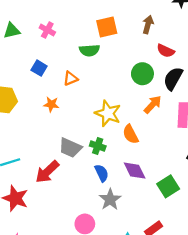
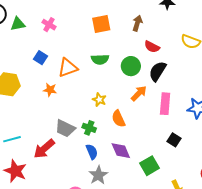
green semicircle: (89, 50) -> (100, 59), moved
orange triangle: (71, 78) -> (68, 68), size x1.5
yellow star: (108, 113) -> (99, 100), size x0.6

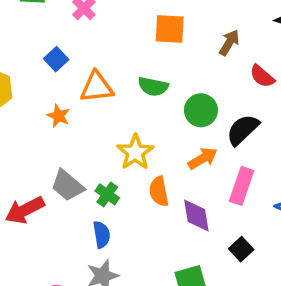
red semicircle: (152, 47) -> (262, 76), moved
yellow star: (99, 100) -> (135, 152), size x1.5
purple diamond: (121, 151) -> (196, 215), moved

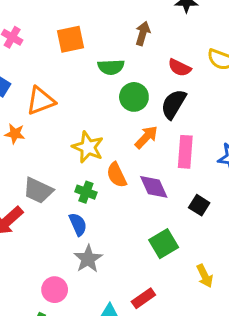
orange square: (170, 29) -> (70, 39), moved
red semicircle: (262, 76) -> (180, 68), moved
green semicircle: (153, 86) -> (111, 67), moved
green cross: (107, 194) -> (86, 192), moved

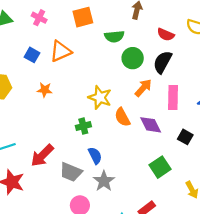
orange triangle: (41, 101) -> (61, 51), moved
gray trapezoid: (38, 190) -> (71, 172), moved
green cross: (86, 192) -> (83, 126), moved, turned -32

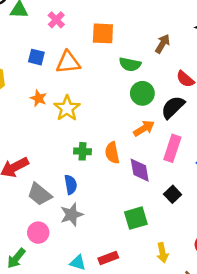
blue square: (32, 55) -> (36, 57), turned -32
yellow star: (100, 97) -> (67, 108), moved
green cross: (83, 126) -> (82, 151), moved

